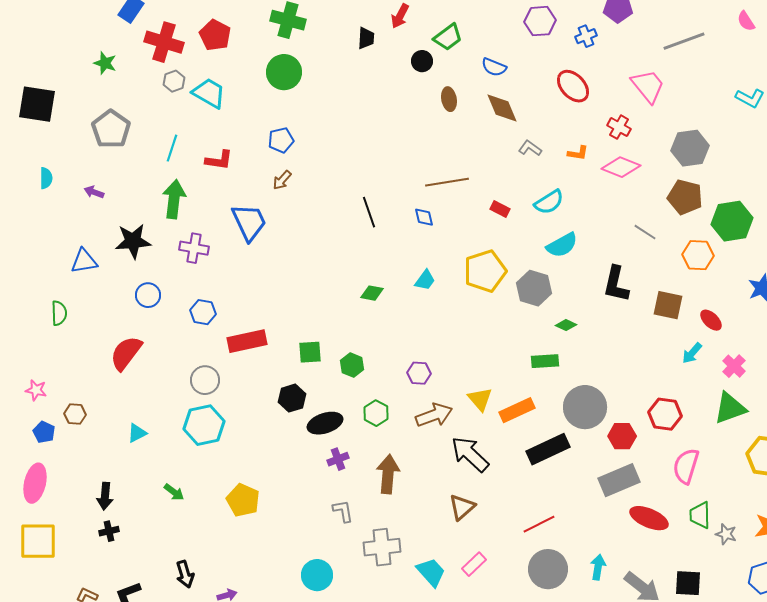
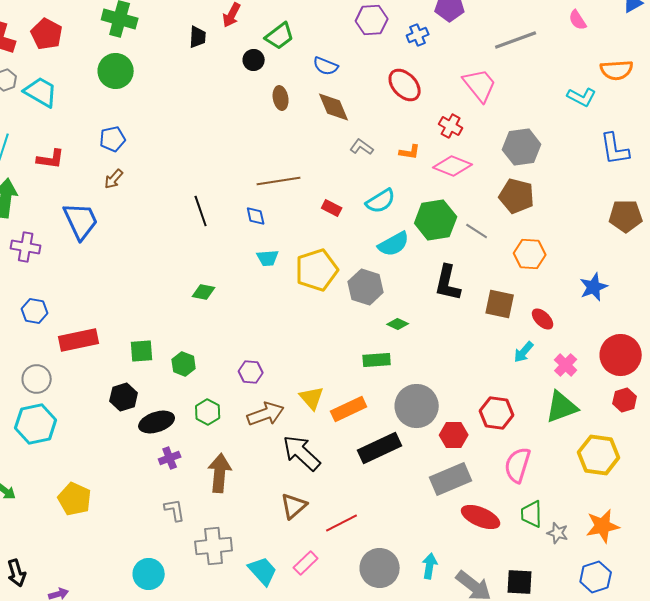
green hexagon: (732, 221) -> (436, 220), moved
cyan trapezoid: (425, 280) -> (268, 258), moved, turned 50
red line: (539, 524) -> (342, 523), moved

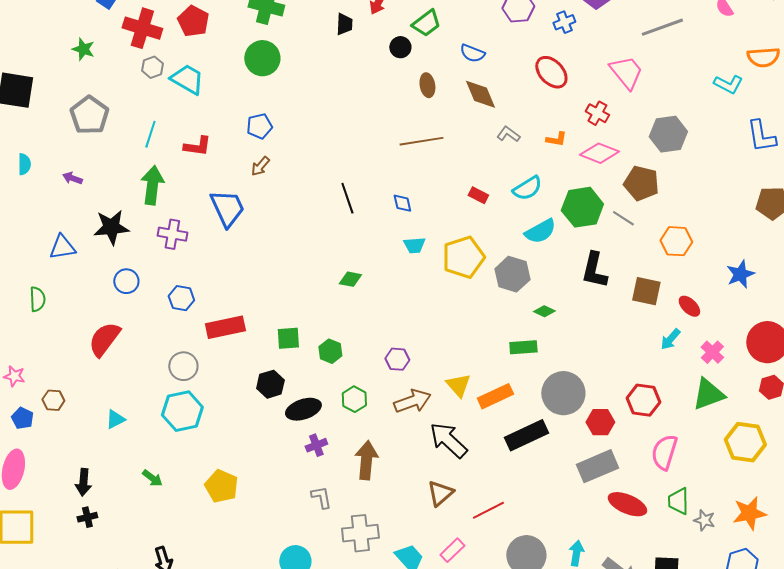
brown line: (279, 181) -> (421, 141), moved
brown pentagon: (517, 196) -> (641, 183), moved

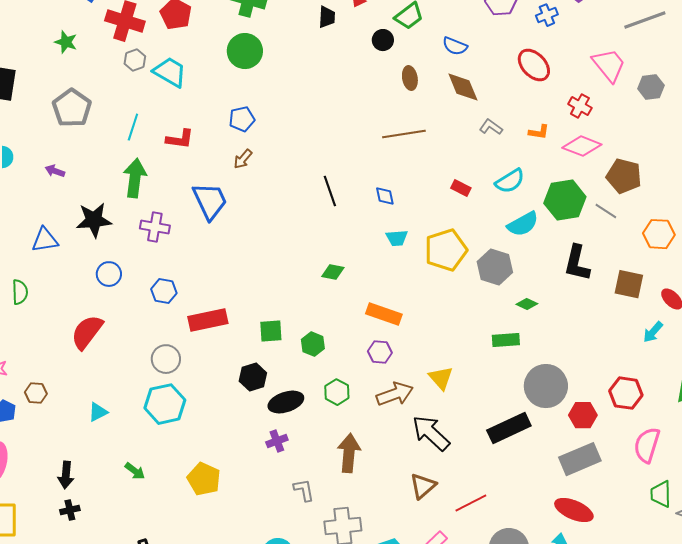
gray hexagon: (668, 134) -> (651, 87), moved, size x0.7
orange rectangle: (495, 396) -> (384, 314), moved, turned 44
purple cross: (316, 445) -> (277, 441), moved
red ellipse: (627, 504) -> (574, 510), moved

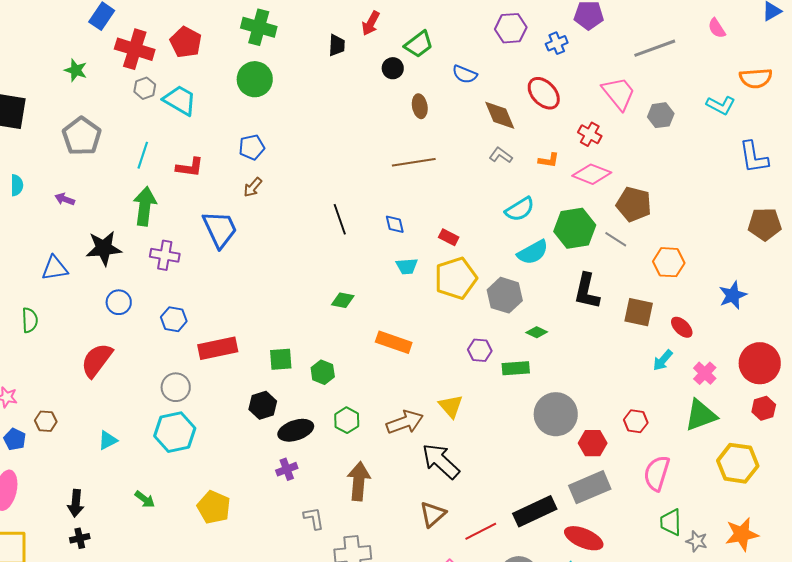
brown diamond: (463, 87) -> (500, 115), moved
red rectangle: (461, 188) -> (449, 237), moved
purple hexagon: (380, 352) -> (480, 350), moved
red hexagon: (626, 393) -> (636, 421), size x0.7
black rectangle: (509, 428) -> (535, 511), moved

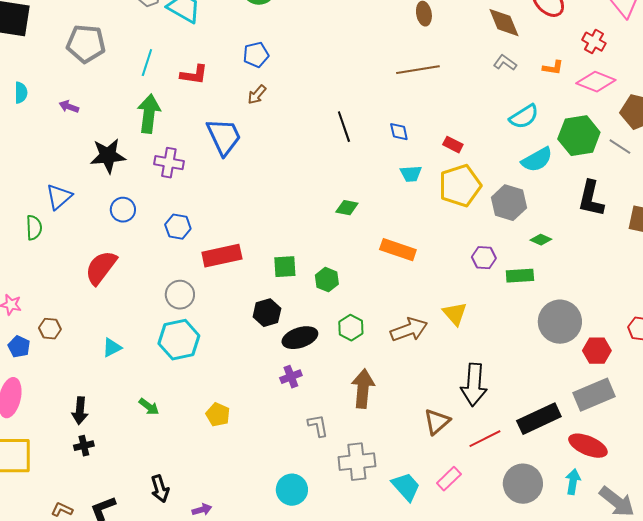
gray pentagon: (82, 136) -> (86, 44), turned -30
blue triangle: (55, 268) -> (59, 197), moved, turned -32
black arrow: (441, 461) -> (474, 385), moved, turned -129
yellow pentagon: (214, 507) -> (218, 415), size x0.7

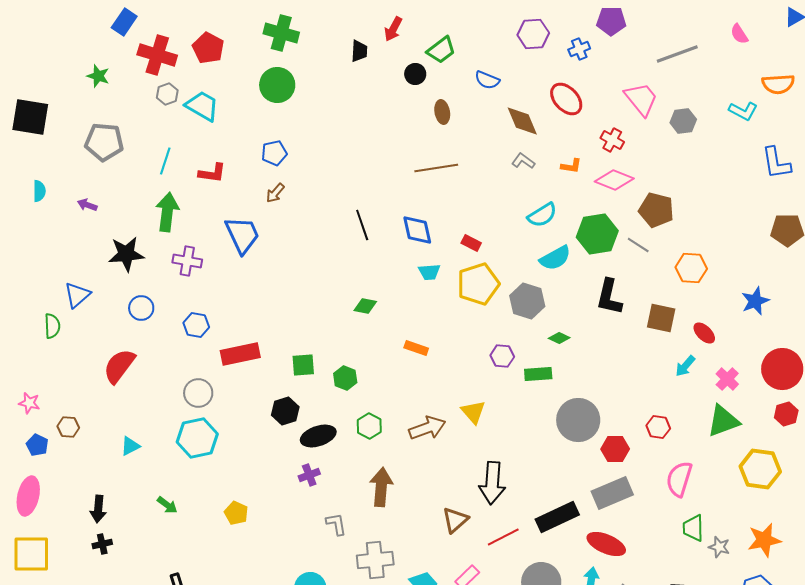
blue diamond: (399, 132) -> (417, 230), size x1.6
orange rectangle: (398, 250) -> (416, 348), size x0.7

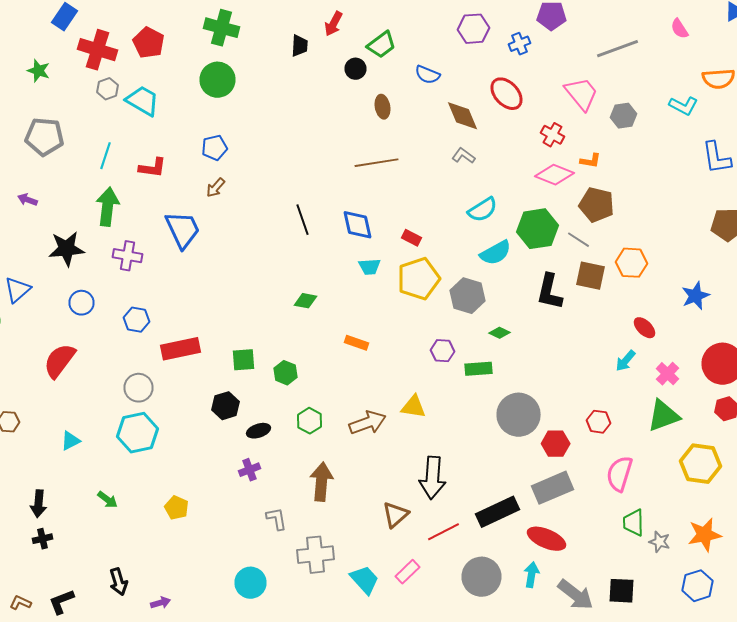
orange L-shape: (571, 166) -> (590, 161), moved
brown square: (661, 318) -> (590, 276), moved
yellow triangle: (473, 412) -> (414, 407), turned -40
black ellipse: (318, 436) -> (258, 431), size x0.7

